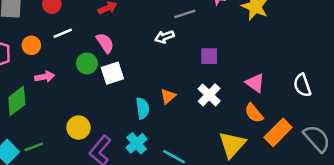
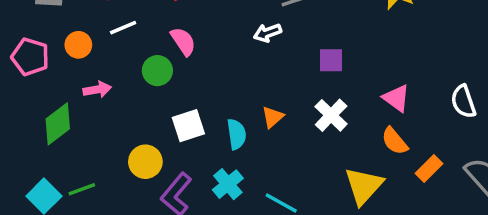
white square: (112, 73) -> (188, 126), moved
orange rectangle: (278, 132) -> (429, 169), size x0.7

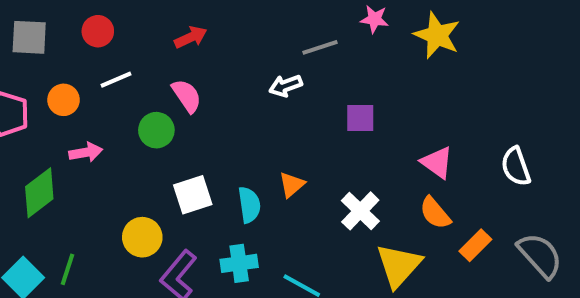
white cross: (331, 115) -> (360, 211), moved
cyan cross: (228, 184) -> (239, 263), turned 32
green line: (82, 189) -> (68, 269), turned -52

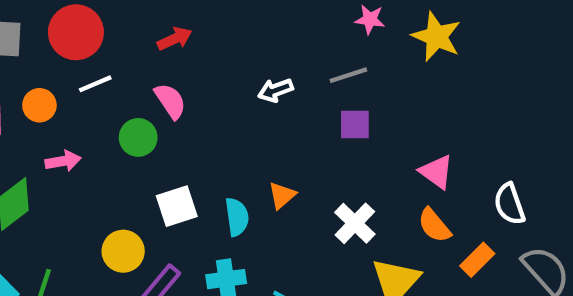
red circle: (98, 31) -> (76, 32), size x1.6
gray line: (320, 47) -> (348, 75), moved
white semicircle: (516, 166) -> (509, 204), moved

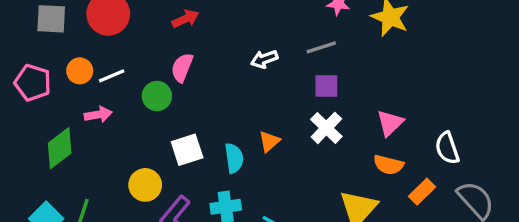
white line: (95, 84) -> (112, 76), moved
pink semicircle: (170, 101) -> (182, 68), turned -124
pink triangle: (436, 172) -> (390, 123), turned 40
white cross: (355, 223) -> (326, 128), moved
orange semicircle: (434, 225) -> (388, 165), turned -36

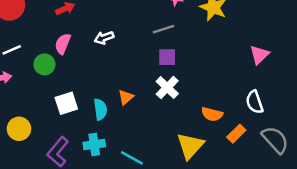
white arrow: (264, 59) -> (104, 38), moved
pink triangle: (390, 123) -> (259, 55), moved
yellow circle: (145, 185) -> (19, 129), moved

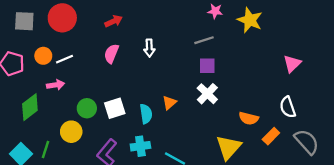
white arrow: (104, 38) -> (149, 48), turned -72
green circle: (44, 64) -> (87, 108), moved

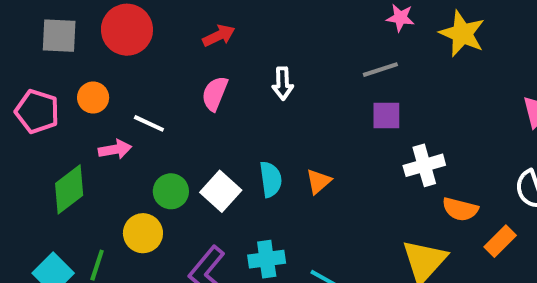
white line: (65, 59) -> (149, 123), moved, turned 48
white cross: (207, 94) -> (424, 165), moved, turned 30
white square: (115, 108) -> (221, 191), turned -30
cyan semicircle: (146, 114) -> (271, 179), moved

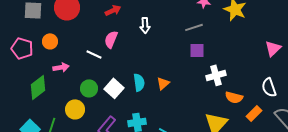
white arrow: (283, 84) -> (145, 25), moved
white line: (149, 123) -> (94, 54), moved

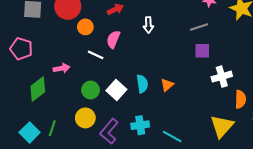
orange circle: (50, 41) -> (85, 27), moved
orange semicircle: (234, 97) -> (240, 99), turned -102
yellow circle: (75, 109) -> (85, 118), moved

